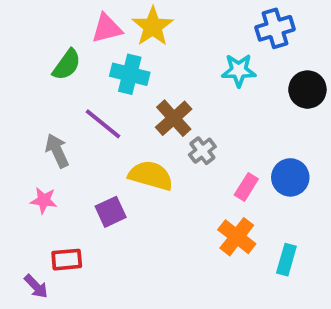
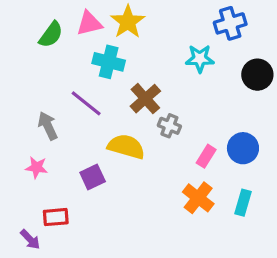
green semicircle: (67, 65) -> (51, 35), moved
gray cross: (202, 151) -> (169, 126), turned -30
cyan rectangle: (286, 260) -> (243, 203), moved

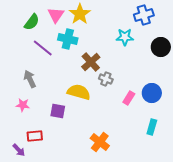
pink triangle: (89, 23) -> (56, 15), turned -42
purple line: (86, 103) -> (43, 48), moved
purple square: (93, 177) -> (58, 111), turned 35
orange cross: (198, 198) -> (100, 142), moved

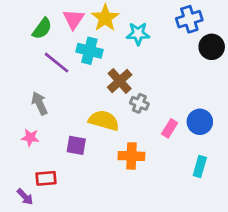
cyan star: (125, 37) -> (138, 34), moved
black circle: (161, 47) -> (212, 47), moved
orange cross: (100, 142) -> (131, 156), moved, turned -36

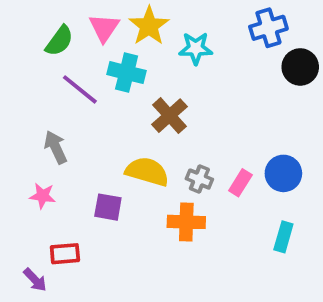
gray cross: (139, 103) -> (199, 179), moved

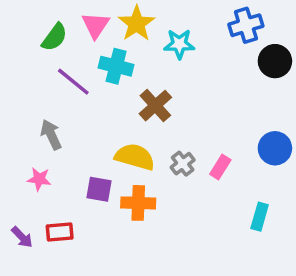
blue circle: (283, 173) -> (275, 148), moved
gray cross: (199, 179) -> (183, 164), turned 30
orange cross: (186, 222) -> (138, 203), moved
purple arrow: (35, 280) -> (22, 237), moved

